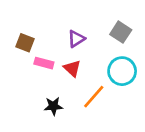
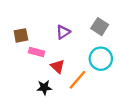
brown square: (25, 43) -> (21, 35), turned -32
red triangle: (72, 68) -> (58, 66), moved

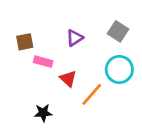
black star: (44, 88) -> (43, 113), moved

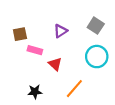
orange line: (92, 94) -> (74, 89), moved

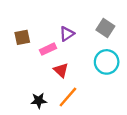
pink rectangle: (35, 50) -> (48, 49), moved, turned -40
orange line: (74, 89) -> (68, 97), moved

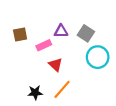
gray square: (105, 28) -> (86, 33), moved
purple triangle: (67, 34) -> (61, 31), turned 32

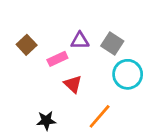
brown square: (20, 34) -> (27, 45), turned -32
orange line: (62, 89) -> (100, 116), moved

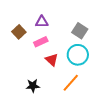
purple triangle: (80, 41) -> (42, 22), moved
cyan circle: (128, 74) -> (78, 55), moved

